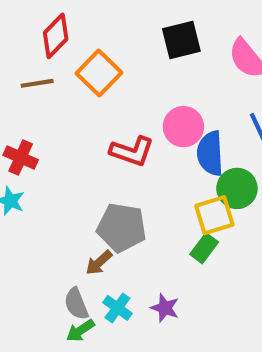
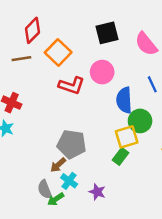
pink circle: (183, 127) -> (102, 72), moved
red L-shape: (132, 151) -> (72, 85), moved
cyan cross: (117, 308) -> (69, 181), moved
green arrow: (80, 331) -> (56, 199), moved

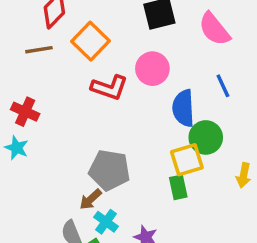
green rectangle: (120, 156) -> (178, 187), turned -49

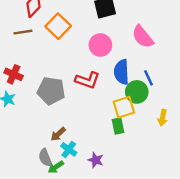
pink semicircle: (214, 29) -> (143, 37), moved
blue line: (223, 86) -> (149, 78), moved
red L-shape: (109, 88) -> (87, 80), moved
gray pentagon: (109, 170) -> (51, 91), moved

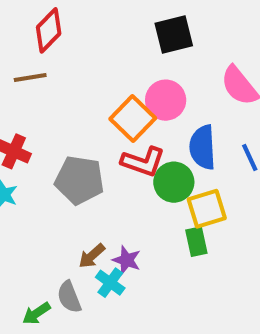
orange square: (58, 26) -> (133, 119), moved
green circle: (137, 92) -> (174, 182), moved
purple star: (96, 160) -> (127, 260), moved
green arrow: (56, 167) -> (36, 313), moved

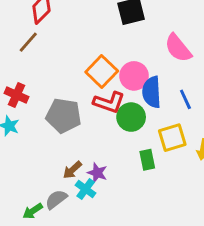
brown line: (30, 78) -> (28, 42), turned -40
pink circle: (166, 100) -> (134, 76), moved
yellow square: (207, 209) -> (172, 138), moved
gray semicircle: (69, 297) -> (56, 199), turned 75

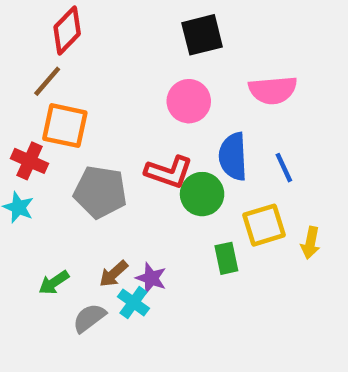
pink semicircle: (178, 48) -> (273, 90), turned -56
orange square: (102, 72) -> (65, 126), moved, turned -32
pink circle: (134, 76) -> (189, 101), moved
green arrow: (33, 211) -> (54, 283), moved

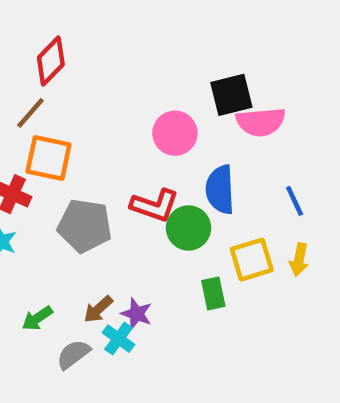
black square: (202, 35) -> (231, 95), moved
blue line: (284, 168) -> (295, 201), moved
yellow arrow: (310, 243) -> (299, 260), moved

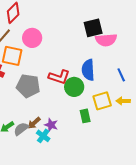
pink circle: (175, 133) -> (32, 38), moved
yellow arrow: (299, 260) -> (123, 101), turned 80
gray semicircle: (73, 354) -> (21, 129), moved

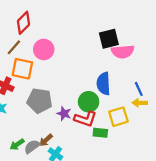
red L-shape: (59, 77) -> (85, 119), moved
yellow arrow: (123, 101) -> (140, 103), moved
green rectangle: (85, 116) -> (100, 133), turned -72
purple star: (51, 125) -> (64, 113), moved

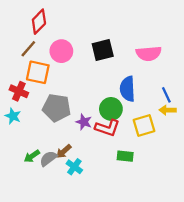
black square: (109, 39) -> (103, 50), moved
green rectangle: (100, 133) -> (125, 156), moved

